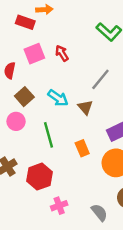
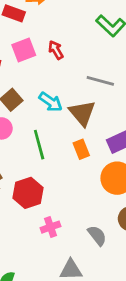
gray line: (100, 79) -> (100, 81), turned 65
brown triangle: (85, 107) -> (82, 113), size x1.5
orange rectangle: (82, 148) -> (81, 149), moved

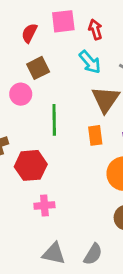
cyan arrow: (51, 102) -> (90, 62), moved
gray semicircle: (97, 236) -> (93, 254), moved, turned 55

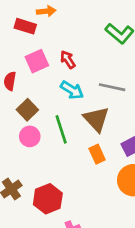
pink circle: (21, 94) -> (30, 136), moved
green line: (54, 120) -> (61, 129), moved

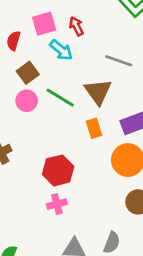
cyan arrow: (72, 90) -> (61, 50), moved
green line: (61, 129) -> (60, 98), turned -48
red hexagon: (48, 199) -> (58, 170), moved

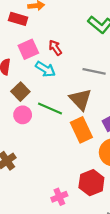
orange rectangle: (94, 128) -> (81, 130), size x1.5
red hexagon: (58, 170) -> (91, 183), moved

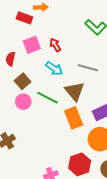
cyan arrow: (45, 69) -> (54, 68), moved

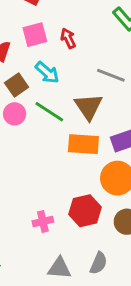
cyan arrow: (54, 68) -> (47, 73), moved
orange rectangle: (74, 118) -> (83, 144), turned -70

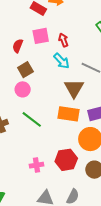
cyan arrow: (47, 73) -> (61, 61), moved
green line: (49, 112) -> (32, 119), moved

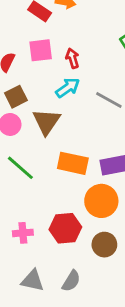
cyan arrow: (61, 61) -> (68, 88), turned -84
brown triangle: (74, 88) -> (46, 122), moved

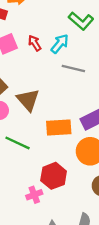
cyan arrow: (68, 88) -> (60, 44), moved
red hexagon: (65, 228) -> (54, 176), moved

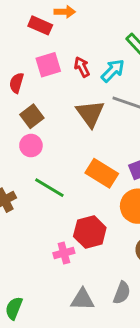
brown triangle: (28, 100) -> (90, 114), moved
orange rectangle: (59, 127) -> (102, 173), turned 30

